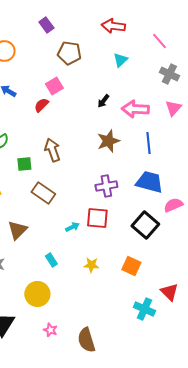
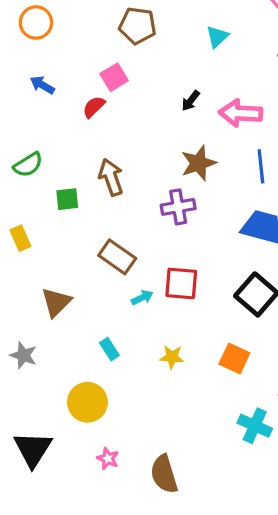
purple cross: (106, 186) -> (178, 207), moved
brown rectangle: (43, 193) -> (117, 257), moved

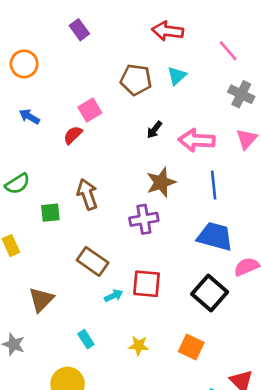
brown pentagon: (138, 26) -> (136, 80), moved

